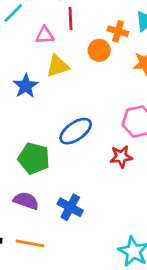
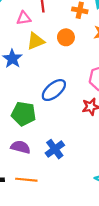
orange circle: (99, 50) -> (66, 37), moved
blue cross: (70, 207) -> (55, 149), turned 30

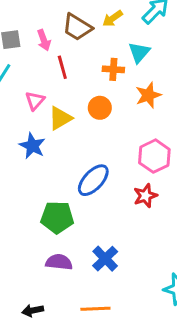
pink triangle: (24, 18) -> (35, 101), moved, turned -32
orange line: (26, 180) -> (95, 309), moved

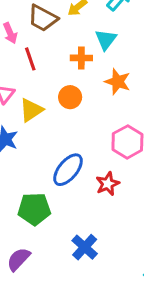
orange star: (148, 95) -> (118, 82), turned -30
red star: (145, 196) -> (108, 184), moved
purple semicircle: (59, 262) -> (19, 259), moved, turned -50

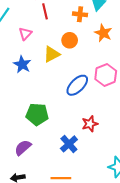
yellow triangle: (31, 110) -> (52, 54), moved
blue ellipse: (68, 170) -> (77, 85), moved
red star: (108, 184) -> (90, 124), moved

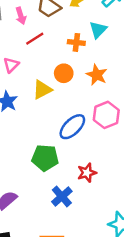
red line: (45, 11) -> (35, 39), turned 70
orange star: (103, 33) -> (97, 75), moved
green pentagon: (37, 114) -> (45, 158), moved

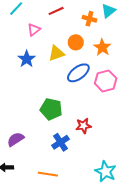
blue ellipse: (72, 127) -> (78, 73), moved

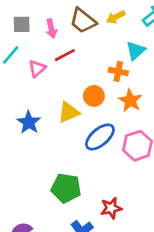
orange cross: (89, 19) -> (118, 71), moved
pink triangle: (34, 30) -> (37, 69), moved

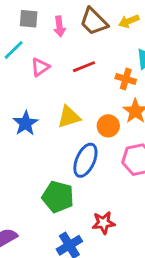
red line: (65, 55) -> (84, 67), moved
orange circle: (94, 96) -> (108, 126), moved
blue ellipse: (100, 137) -> (85, 160), moved, turned -32

